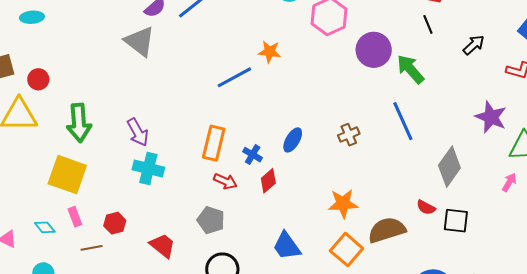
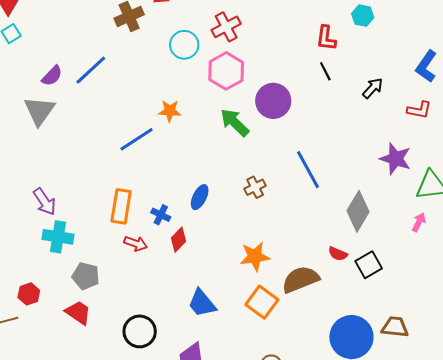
gray triangle: (140, 41) -> (39, 111), turned 32
green arrow: (410, 69) -> (235, 123), moved
gray pentagon: (211, 220) -> (86, 276), moved
black square: (456, 221) -> (369, 265), turned -32

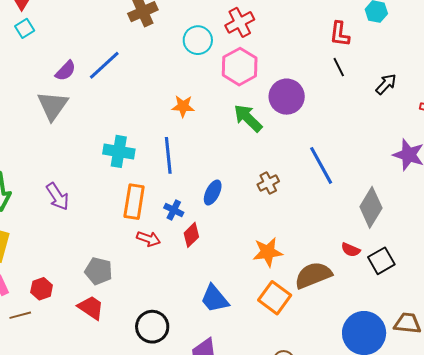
blue line: (137, 139) -> (168, 155), moved, turned -63
cyan cross: (58, 237) -> (119, 151), moved

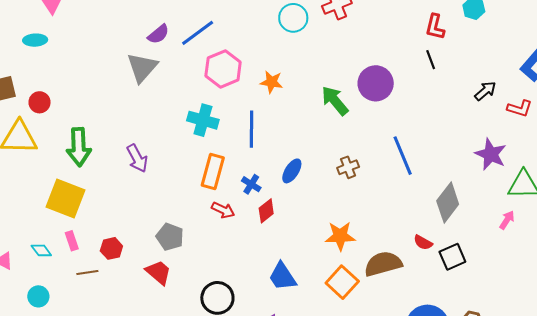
pink hexagon: (240, 67) -> (223, 69), moved
black arrow: (386, 84) -> (485, 91), moved

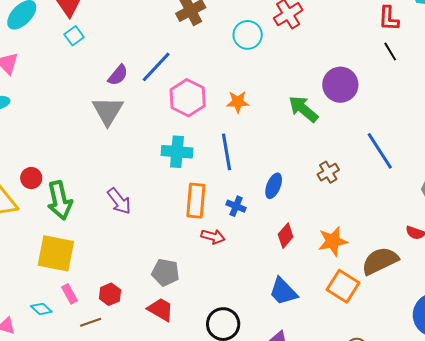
red circle: (40, 102) -> (31, 178), moved
red diamond: (266, 211) -> (286, 236), moved

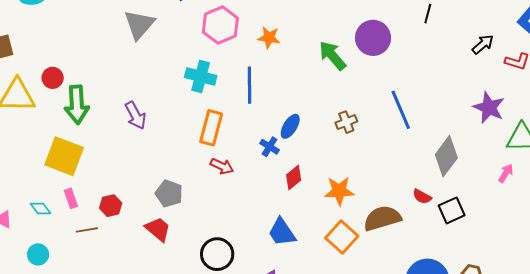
black line: (390, 51) -> (428, 14), turned 36
blue cross: (236, 206) -> (270, 147), moved

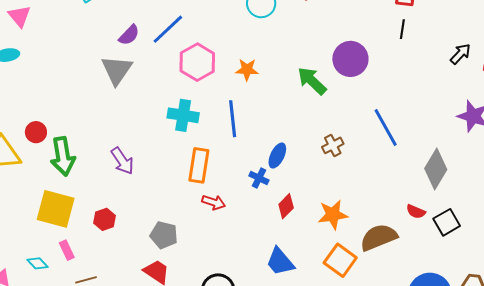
red hexagon: (111, 206) -> (105, 219), moved

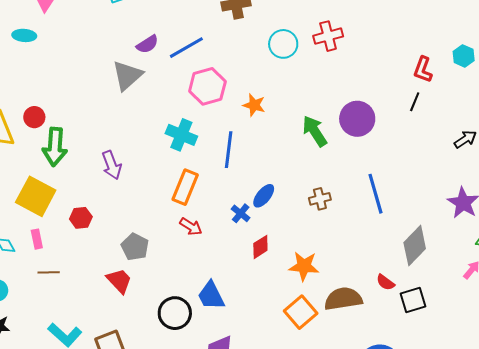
blue trapezoid: (280, 262) -> (211, 296), moved

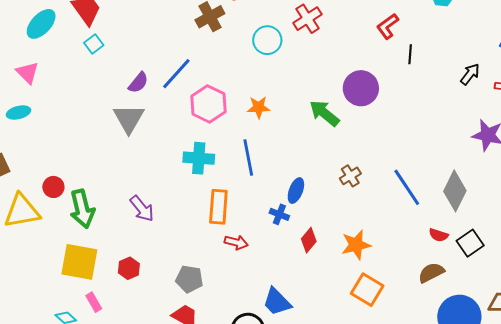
red L-shape: (423, 70) -> (388, 26), moved, turned 52
blue line: (375, 194) -> (407, 187), moved
brown semicircle: (343, 299) -> (431, 273), moved, size x0.7

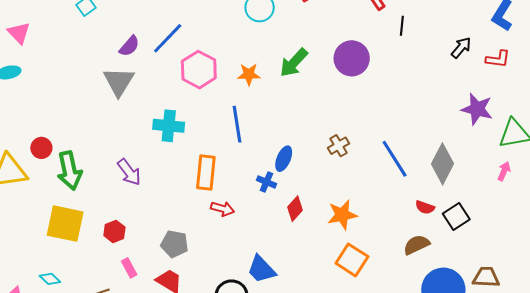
green arrow: (324, 113) -> (294, 63), moved, turned -88
cyan cross: (199, 158) -> (169, 126), moved
pink rectangle: (94, 302) -> (129, 268), moved

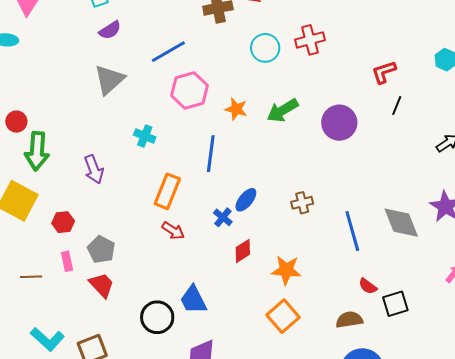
purple semicircle: (129, 46) -> (110, 30), moved
cyan cross: (169, 126) -> (145, 136), size x0.7
gray diamond: (443, 164) -> (401, 223), moved, turned -66
gray pentagon: (175, 244) -> (101, 250), moved

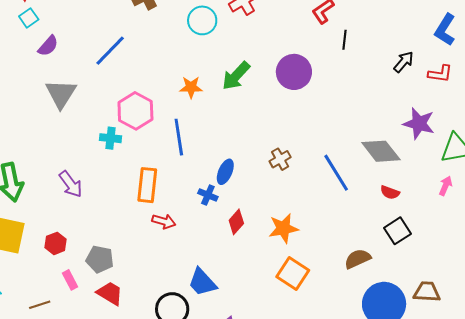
pink hexagon: (189, 90) -> (135, 111), moved
red semicircle: (368, 286) -> (390, 192), moved

